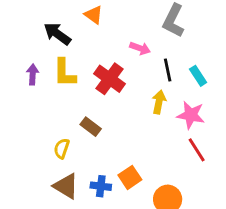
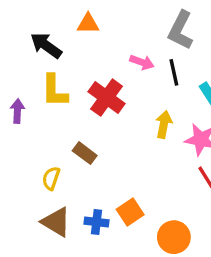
orange triangle: (94, 15) -> (88, 24), turned -36
black line: (168, 70) -> (174, 72), moved
purple arrow: (33, 74) -> (17, 111), moved

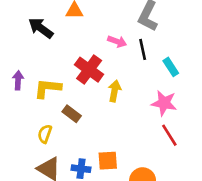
yellow L-shape: (54, 91) -> (48, 88), moved, turned 96
yellow arrow: (164, 124) -> (114, 91), moved
orange square: (130, 212) -> (108, 161), turned 30

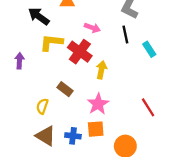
pink arrow: (117, 41) -> (92, 28), moved
yellow L-shape: (48, 88) -> (51, 43), moved
pink star: (164, 103) -> (98, 104), moved, turned 30

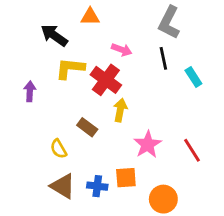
yellow arrow: (101, 70) -> (120, 110), moved
pink star: (98, 104) -> (148, 145), moved
yellow semicircle: (42, 106) -> (58, 149), turned -49

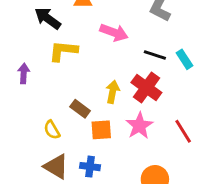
pink arrow: (122, 50) -> (114, 32), size x1.4
black line: (163, 58) -> (155, 55), moved, turned -60
red cross: (106, 80) -> (146, 88), moved
orange square: (126, 178) -> (101, 130), moved

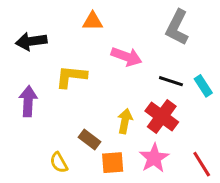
black arrow: (48, 18) -> (31, 41), moved, turned -44
purple arrow: (24, 73) -> (28, 101), size x1.4

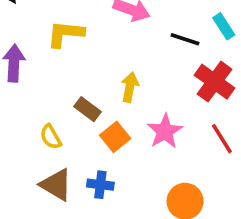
cyan rectangle: (203, 86) -> (224, 26), moved
red cross: (162, 117) -> (214, 82), moved
orange square: (113, 163) -> (115, 137), turned -35

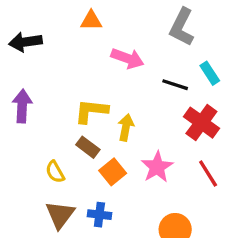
yellow L-shape: (65, 34) -> (91, 111), moved
brown triangle: (56, 185) -> (60, 215), turned 36

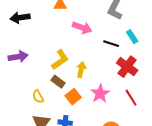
purple arrow: (22, 106) -> (18, 57), turned 78
yellow L-shape: (91, 111) -> (60, 60), turned 140

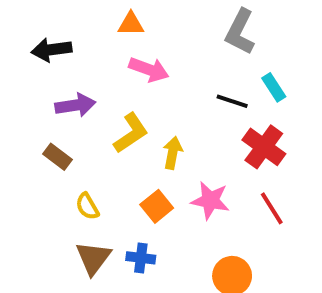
pink arrow: (82, 28) -> (149, 69), moved
purple arrow: (18, 57) -> (75, 105), moved
brown rectangle: (58, 82) -> (58, 157), moved
pink star: (100, 94) -> (210, 200), turned -30

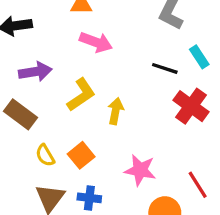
brown rectangle: (58, 157) -> (20, 114), size x1.4
pink star: (210, 200) -> (140, 170), moved
orange square: (157, 206) -> (81, 155), moved
red line: (272, 208) -> (198, 185), moved

